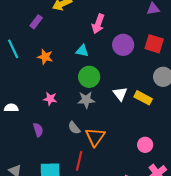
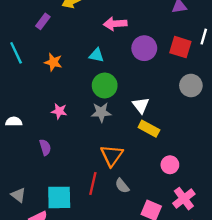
pink arrow: (98, 24) -> (115, 24), turned 66
yellow rectangle: (143, 98) -> (149, 129), moved
gray semicircle: (74, 128) -> (122, 186), moved

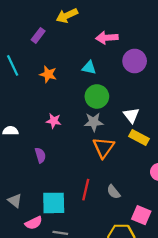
orange triangle: (112, 155) -> (104, 147), moved

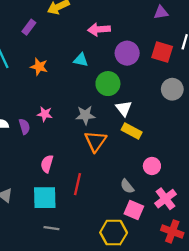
green circle: (97, 96) -> (108, 84), moved
purple semicircle: (40, 155) -> (24, 126), moved
gray semicircle: (114, 192) -> (127, 186), moved
pink semicircle: (34, 223) -> (47, 164), moved, turned 133

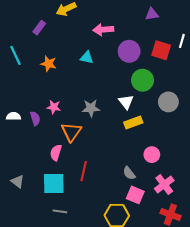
purple triangle: (161, 12) -> (152, 14), moved
green circle: (108, 84) -> (143, 80), moved
gray circle: (172, 89) -> (168, 102), moved
yellow rectangle: (132, 131) -> (133, 123), turned -48
orange triangle: (96, 141) -> (71, 132), moved

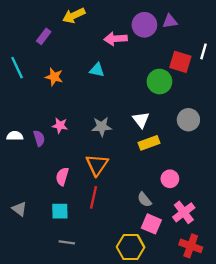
purple circle: (129, 51) -> (144, 25), moved
green circle: (143, 80) -> (159, 82), moved
orange triangle: (71, 132) -> (97, 165), moved
cyan square: (54, 184) -> (60, 211), size x0.7

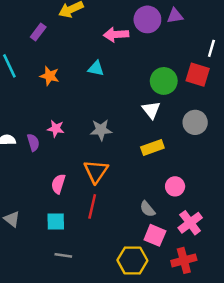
red square: (180, 62) -> (198, 75), moved
white triangle: (141, 120) -> (151, 110), moved
red cross: (191, 246) -> (184, 260), moved, turned -35

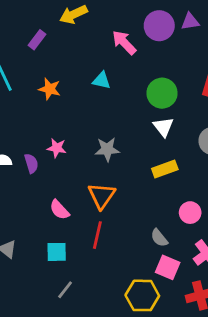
pink arrow: (116, 35) -> (124, 43), turned 50
green circle: (164, 81) -> (162, 93), moved
pink semicircle: (58, 184) -> (59, 210), turned -60
gray line: (63, 255) -> (65, 290), turned -60

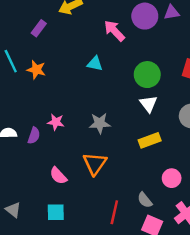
orange star: (50, 89) -> (36, 70), moved
purple semicircle: (31, 163) -> (34, 136), turned 35
red line: (97, 235) -> (114, 212), moved

